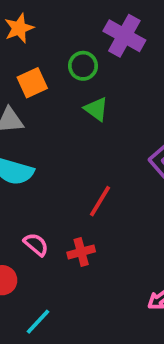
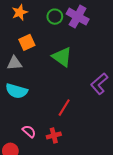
green circle: (83, 66) -> (55, 17), moved
green triangle: (96, 109) -> (62, 57), size x1.5

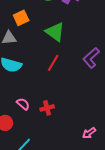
red line: (64, 108) -> (53, 63), moved

